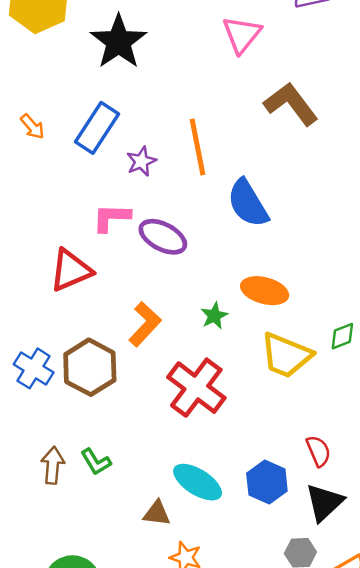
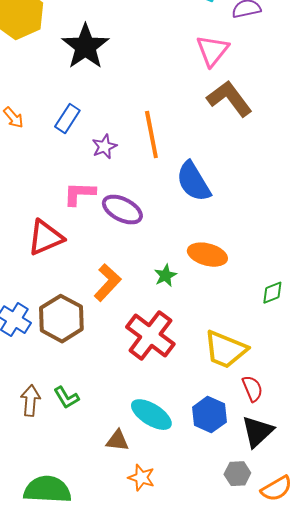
pink triangle: (242, 35) -> (212, 51), moved
blue rectangle: (97, 128) -> (67, 119), size x0.7
yellow trapezoid: (286, 355) -> (225, 350), moved

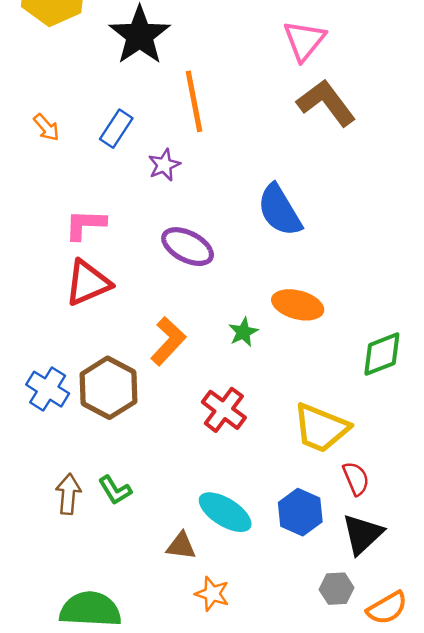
orange line: (151, 135) -> (194, 101), moved
pink L-shape: (79, 194) -> (85, 225), moved
green diamond: (272, 293) -> (382, 354), size x1.5
red cross: (150, 336) -> (224, 410), size x0.7

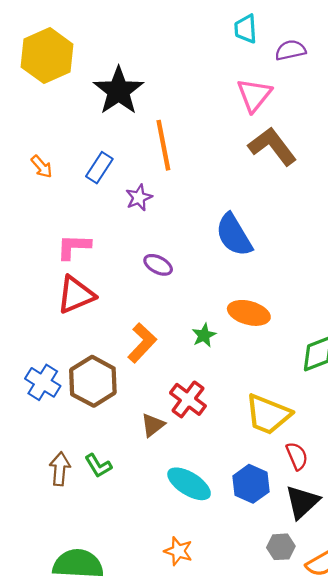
purple ellipse: (188, 247) -> (158, 265), size x0.7
brown triangle: (181, 546) -> (153, 425), moved, turned -45

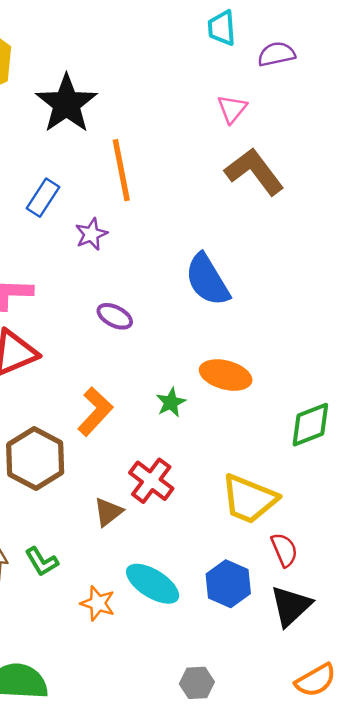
pink triangle: (254, 95) -> (232, 109), size x0.7
gray hexagon: (281, 547) -> (197, 683), moved
orange star: (178, 551) -> (98, 603), moved

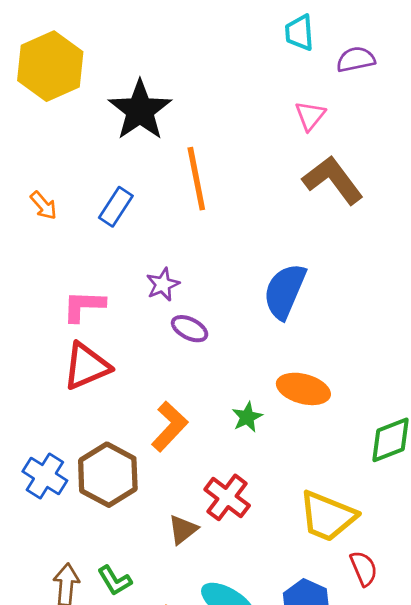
purple star: (91, 234) -> (163, 284), moved
blue semicircle: (207, 280) -> (285, 291), turned 54

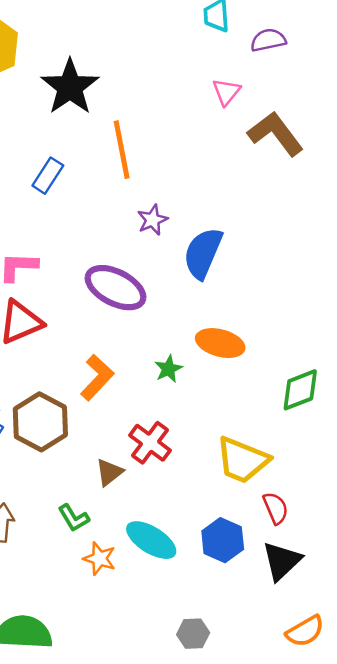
brown L-shape: (333, 180) -> (276, 134), moved
purple star: (163, 284) -> (152, 220), moved
purple ellipse: (190, 329) -> (116, 288), size x1.8
green L-shape: (115, 580) -> (74, 518), moved

